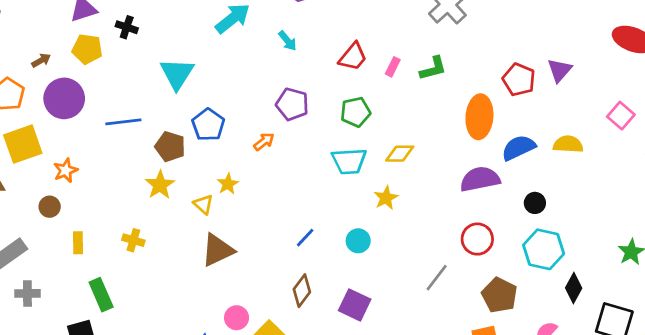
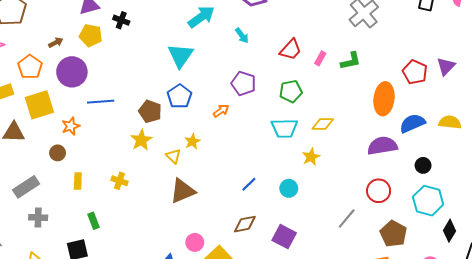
cyan triangle: (177, 74) -> (180, 56), moved
blue line: (123, 122) -> (101, 102), moved
brown diamond: (302, 291) -> (245, 224), turned 40
green rectangle: (101, 295) -> (94, 221), size x0.7

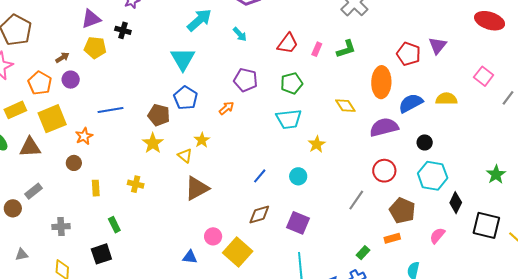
purple circle: (72, 72) -> (71, 80), moved, size x0.6
yellow diamond: (323, 124) -> (345, 106), moved, turned 60
gray rectangle: (26, 187) -> (34, 191), moved, size x0.7

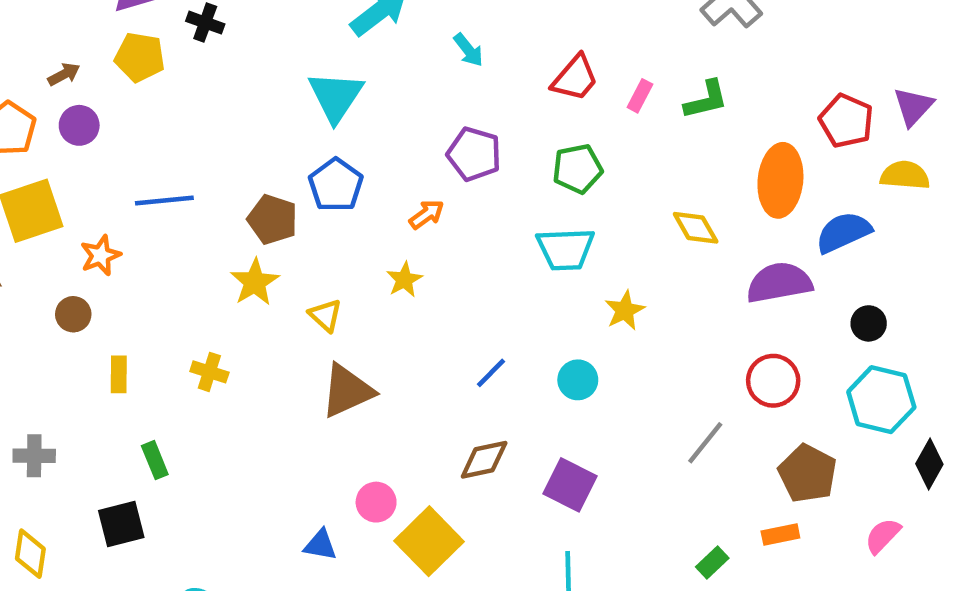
yellow semicircle: (446, 99) -> (905, 175), moved
yellow star: (202, 140) -> (404, 280), moved

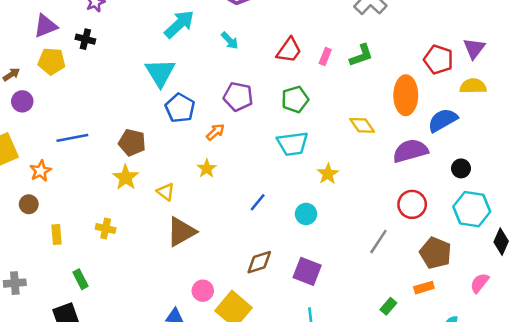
blue pentagon: (336, 185) -> (180, 108), moved
blue line: (491, 373) -> (258, 202), moved

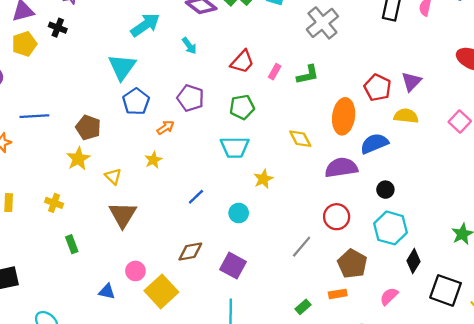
yellow pentagon: (52, 61) -> (24, 44), turned -30
brown triangle: (181, 232) -> (123, 215), turned -36
green rectangle: (81, 279) -> (72, 244), moved

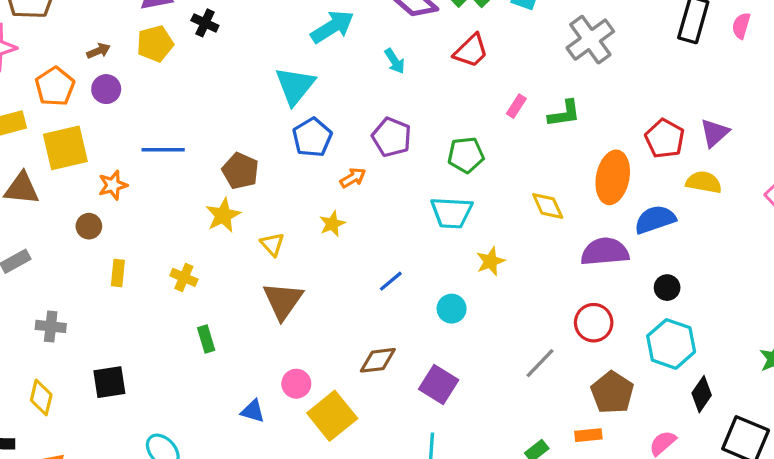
red trapezoid: (242, 62) -> (471, 51), moved

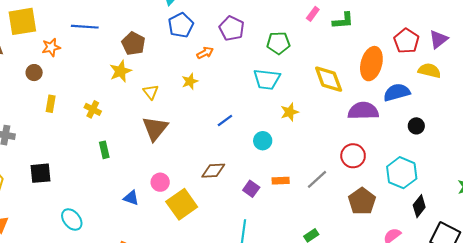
yellow diamond: (548, 206) -> (329, 79), size x1.4
black circle: (667, 288) -> (416, 126), moved
purple square: (439, 385) -> (251, 189), size x0.7
orange rectangle: (588, 435) -> (281, 181), moved

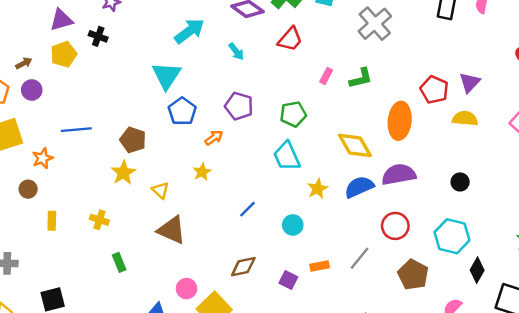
cyan trapezoid: (267, 79) -> (287, 156), turned 68
blue semicircle: (397, 92) -> (359, 187), moved
brown triangle: (155, 128) -> (172, 230), turned -36

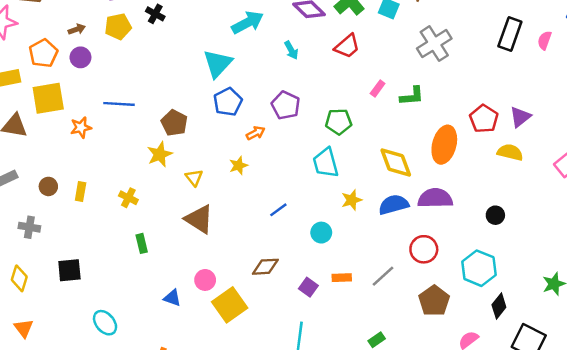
brown circle: (28, 189) -> (48, 186), moved

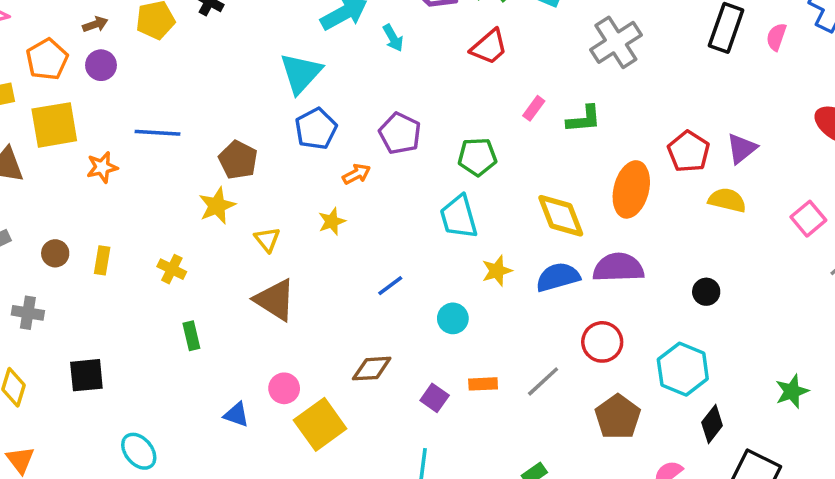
cyan arrow: (291, 50) -> (393, 38), moved

